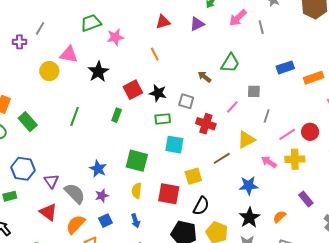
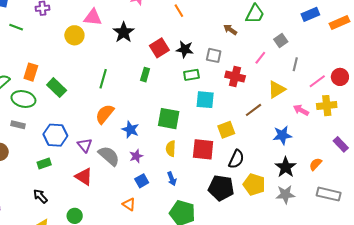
gray square: (254, 91) -> (281, 41), turned -32
orange semicircle: (76, 224) -> (105, 114), moved

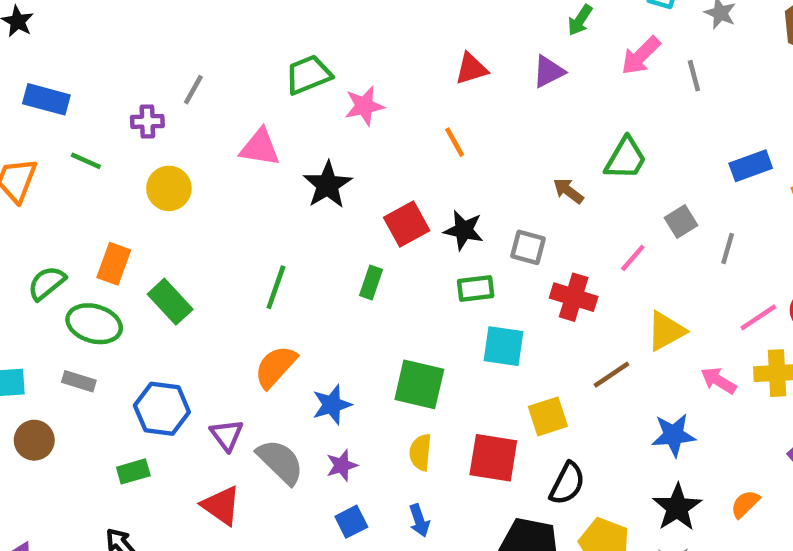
yellow circle: (74, 35) -> (169, 188), moved
gray line: (295, 64) -> (728, 249), moved
blue star: (130, 129) -> (332, 405), turned 30

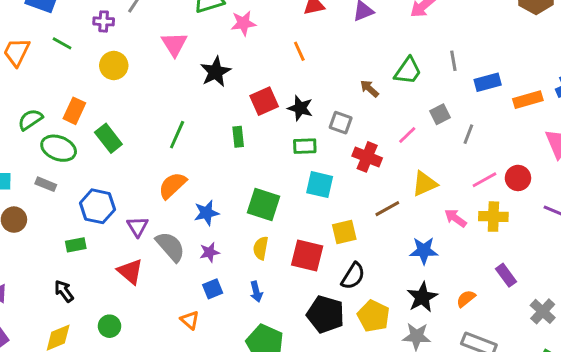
gray line: (694, 76) -> (453, 61), moved
pink triangle: (260, 147) -> (174, 44), turned 44
green rectangle: (371, 282) -> (238, 137), turned -30

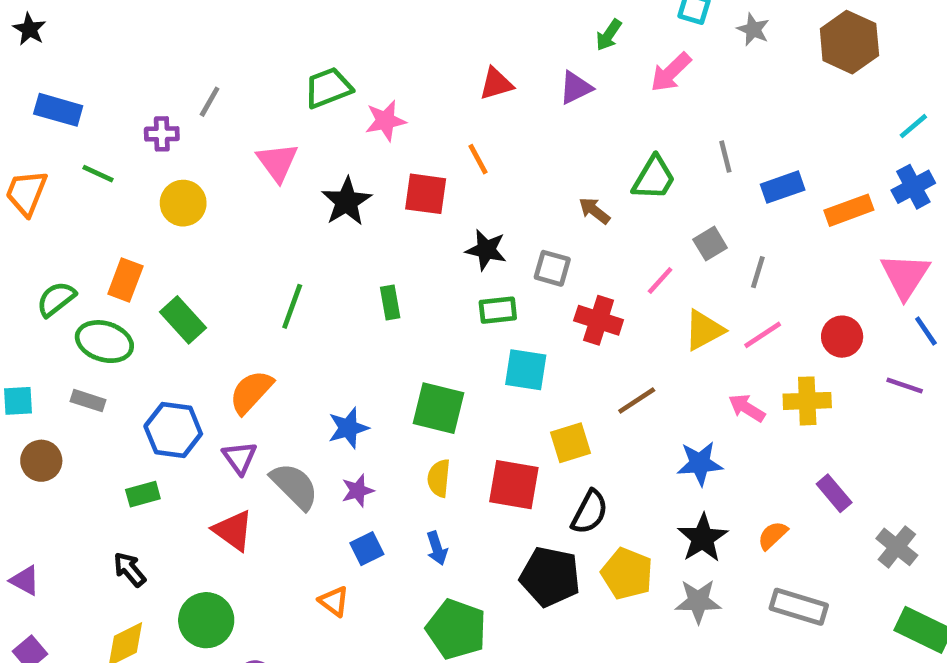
red square: (264, 101) -> (426, 194), moved, turned 36
pink line: (484, 180) -> (763, 335), moved
yellow triangle: (425, 184) -> (704, 330), moved
orange semicircle: (172, 185) -> (251, 392), moved
green circle: (109, 326) -> (206, 620), size x1.5

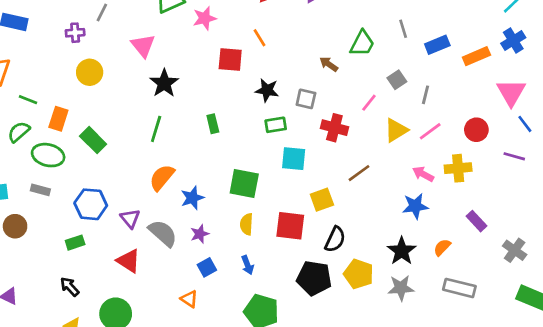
green line: (98, 174) -> (28, 100), moved
black star: (347, 201) -> (164, 83), moved
orange semicircle: (251, 392) -> (162, 177), moved
blue star: (700, 463) -> (415, 206), moved

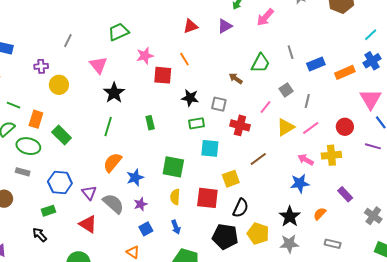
pink star: (205, 18) -> (145, 56), moved
purple cross: (75, 33) -> (41, 66), moved
black arrow: (70, 287) -> (40, 235), moved
gray rectangle: (459, 288) -> (333, 244), size x0.7

